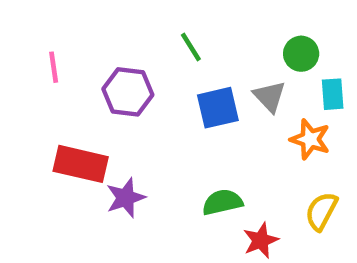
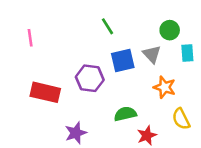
purple hexagon: (128, 92) -> (90, 78), moved
orange star: (310, 139) -> (165, 87), moved
purple star: (126, 198) -> (76, 133), moved
yellow semicircle: (321, 211) -> (181, 119), turned -55

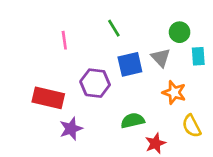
pink line: (30, 38) -> (64, 40), moved
purple star: (76, 133) -> (71, 129), moved

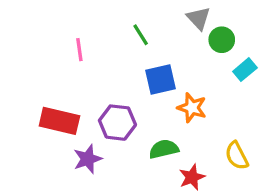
cyan rectangle: (198, 56) -> (245, 70), turned 54
gray triangle: (161, 58) -> (199, 18), moved
purple hexagon: (95, 83) -> (117, 123), moved
orange star: (174, 92) -> (192, 108), moved

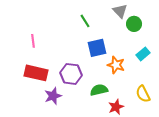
pink line: (79, 50) -> (33, 41), moved
cyan rectangle: (245, 70) -> (143, 54), moved

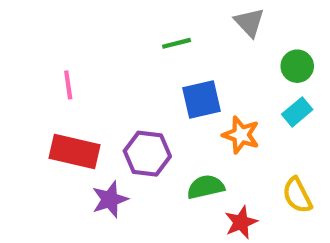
green line: (85, 21) -> (176, 43), turned -72
green circle: (134, 24) -> (297, 66), moved

